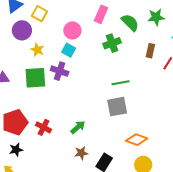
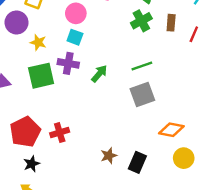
green cross: (112, 43) -> (141, 21), moved
red cross: (43, 127) -> (60, 132), turned -35
green arrow: (78, 127) -> (99, 74), moved

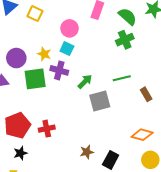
purple circle: (17, 23) -> (16, 58), moved
brown rectangle: (171, 23) -> (146, 94), moved, turned -40
yellow star: (38, 42) -> (44, 54), moved
gray square: (142, 94) -> (100, 101), moved

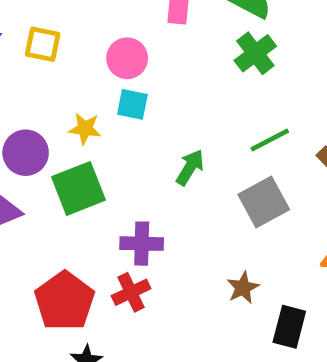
purple cross: (59, 70) -> (142, 244), moved
gray square: (100, 101) -> (264, 202), moved
brown star: (87, 152) -> (243, 288), moved

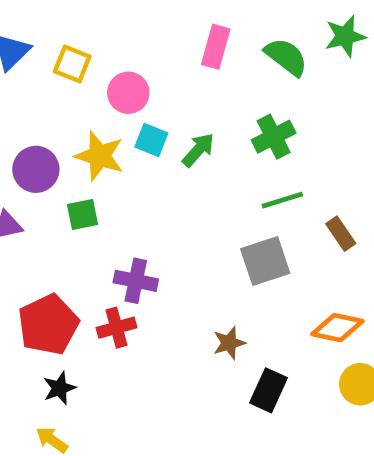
green cross: (255, 53) -> (274, 137), moved
pink circle: (127, 58) -> (128, 93), moved
yellow star: (85, 129) -> (99, 156), size x1.5
green arrow: (190, 167) -> (198, 150), moved
green square: (78, 188) -> (82, 214), size x0.6

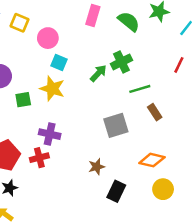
green arrow: (198, 150) -> (98, 73), moved
yellow star: (99, 156) -> (52, 89), moved
green line: (282, 200) -> (140, 89), moved

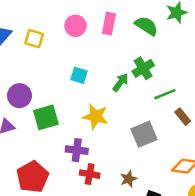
pink circle: (48, 38) -> (76, 26), moved
yellow star: (52, 89) -> (96, 116), moved
green square: (23, 100) -> (46, 117), size x1.5
red cross: (39, 158) -> (90, 174), moved, turned 30

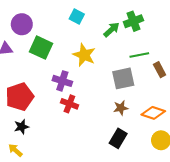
green line: (165, 94) -> (139, 55), moved
green square: (46, 117) -> (41, 48), turned 30
brown star: (129, 179) -> (121, 108), moved

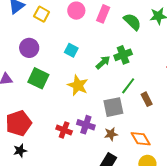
purple circle: (22, 24) -> (29, 48), moved
green line: (139, 55) -> (128, 86), turned -42
purple cross: (62, 81) -> (86, 125), moved
orange diamond: (153, 113) -> (141, 139), turned 40

